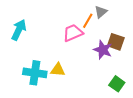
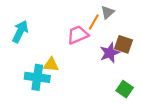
purple star: (103, 50) -> (110, 53), turned 30
yellow triangle: (58, 70) -> (51, 65), moved

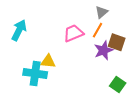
orange line: (94, 22) -> (98, 30), moved

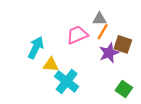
gray triangle: (102, 12) -> (99, 19), moved, turned 40
cyan arrow: (19, 30) -> (36, 48), moved
cyan cross: (35, 73) -> (67, 82), moved, turned 30

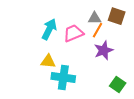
brown square: (123, 44) -> (117, 16), moved
cyan arrow: (36, 48) -> (49, 29), moved
cyan cross: (67, 82) -> (63, 78), turned -30

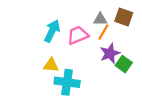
green square: (118, 85) -> (124, 64), moved

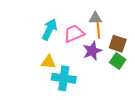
brown square: (124, 17) -> (118, 44), moved
orange line: (103, 32) -> (98, 30), turned -35
purple star: (110, 53) -> (92, 51), moved

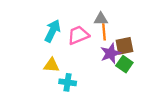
brown square: (118, 44) -> (124, 46), turned -30
purple star: (92, 51) -> (110, 53), moved
cyan cross: (64, 78) -> (68, 82), size x0.7

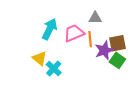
orange line: (104, 32) -> (90, 39), moved
yellow triangle: (51, 65) -> (39, 58), moved, turned 35
cyan cross: (68, 82) -> (54, 69), moved, turned 35

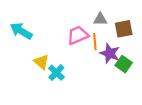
cyan arrow: (50, 29) -> (21, 31), moved, turned -85
brown square: (117, 43) -> (124, 29), moved
purple star: (104, 50) -> (110, 53), turned -30

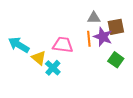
cyan arrow: (21, 31) -> (19, 45), moved
pink trapezoid: (78, 35) -> (63, 45), moved, turned 30
purple star: (110, 53) -> (103, 37), moved

